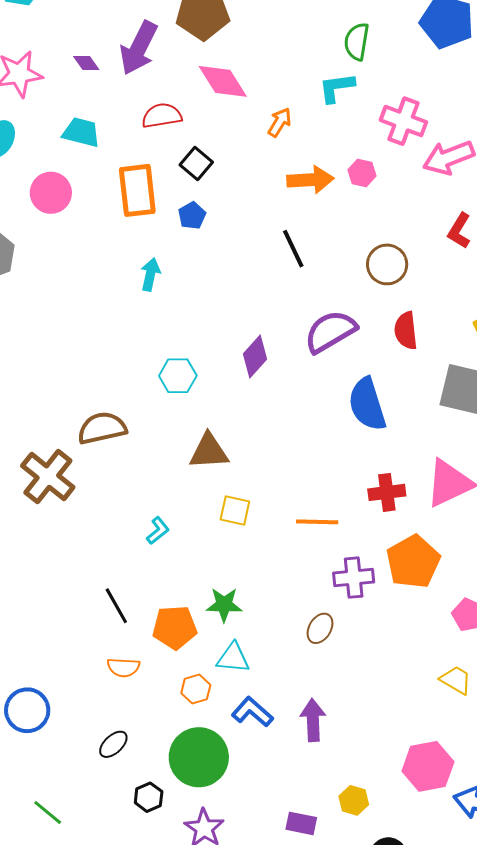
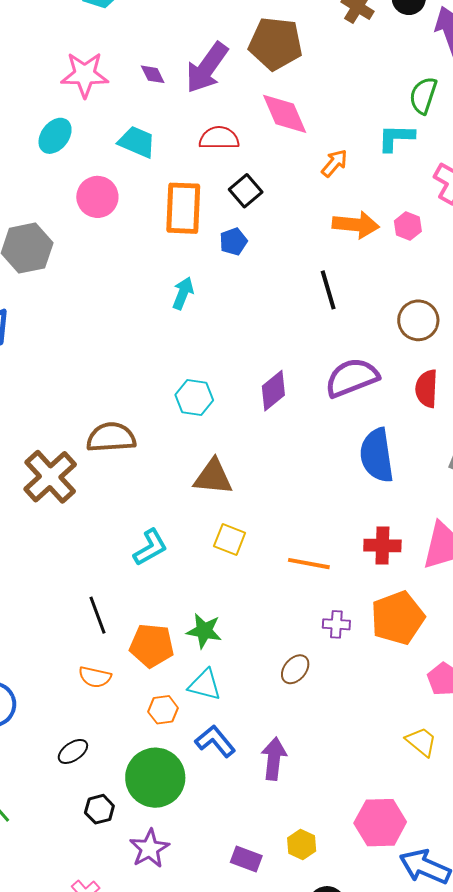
cyan L-shape: (158, 531) -> (150, 547), size x1.4
purple cross: (354, 578) -> (336, 624), size x0.7

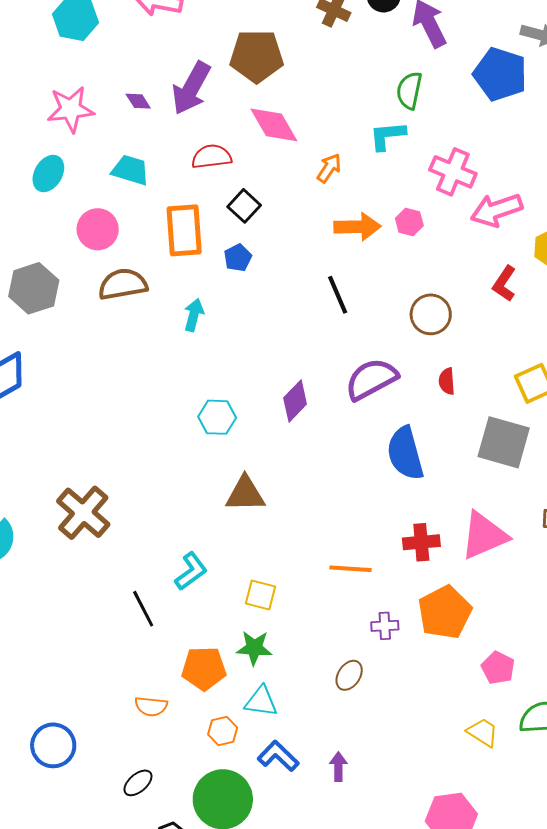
red semicircle: (427, 389) -> (447, 381), size x0.7
brown semicircle: (111, 437) -> (123, 284), moved
yellow square: (230, 539) -> (260, 595), moved
black line: (98, 615) -> (143, 609), moved
purple arrow: (274, 759) -> (338, 767), size x0.7

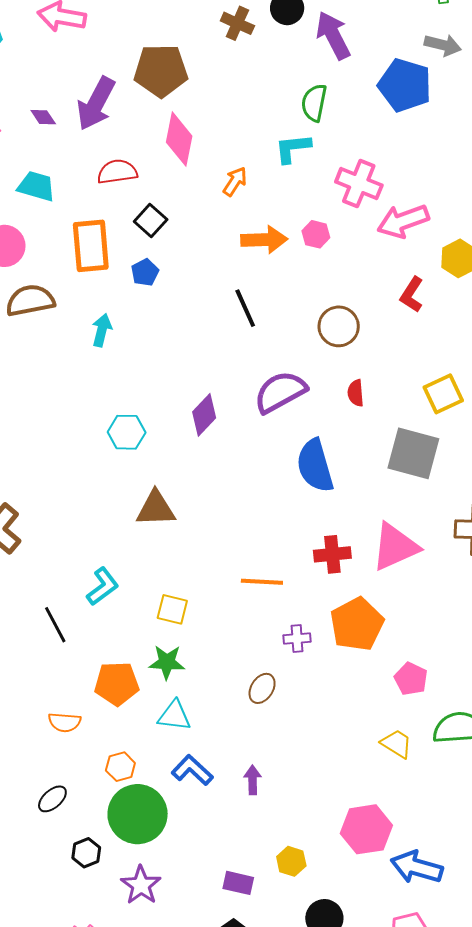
pink diamond: (274, 125) -> (179, 139), turned 42
orange hexagon: (223, 731) -> (120, 767), moved

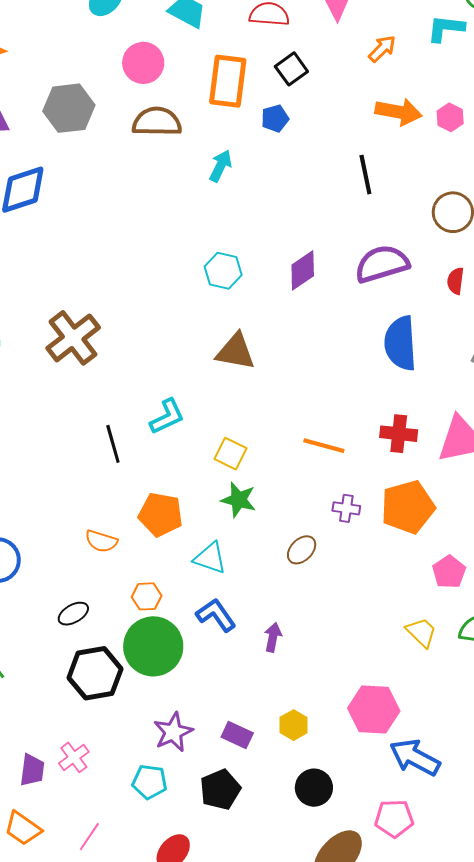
green star: (167, 662) -> (239, 500), moved
black hexagon: (86, 853) -> (95, 673), size x1.8
purple star: (141, 885) -> (173, 732), moved

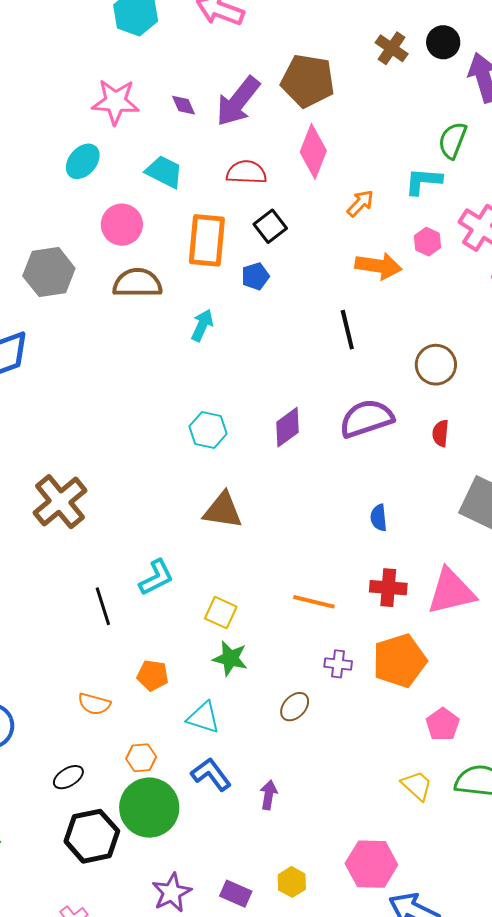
pink hexagon: (450, 117) -> (428, 242), moved
blue semicircle: (400, 343) -> (379, 518), moved, size x0.5
orange pentagon: (161, 514) -> (153, 675), size x0.7

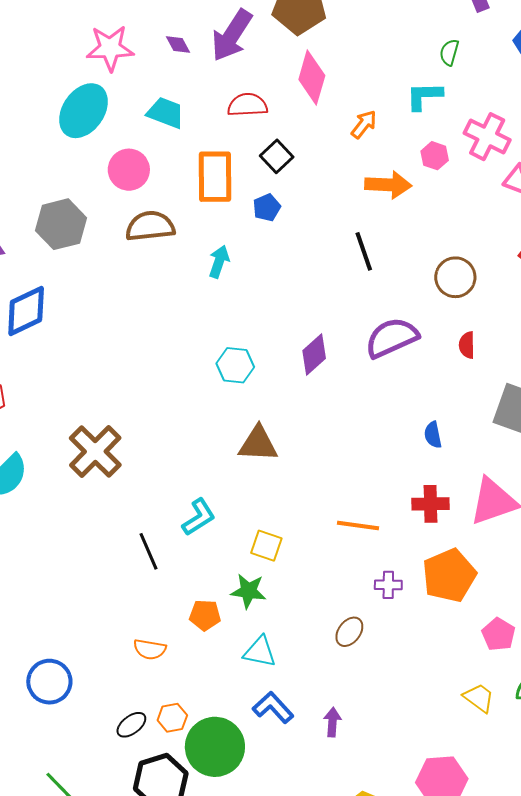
green semicircle: (453, 140) -> (449, 52), size x0.7
cyan ellipse: (83, 161) -> (83, 111), size x1.5
blue semicircle: (379, 518) -> (433, 435), moved
green star: (230, 658) -> (248, 591), moved
orange hexagon: (141, 758) -> (172, 718), moved

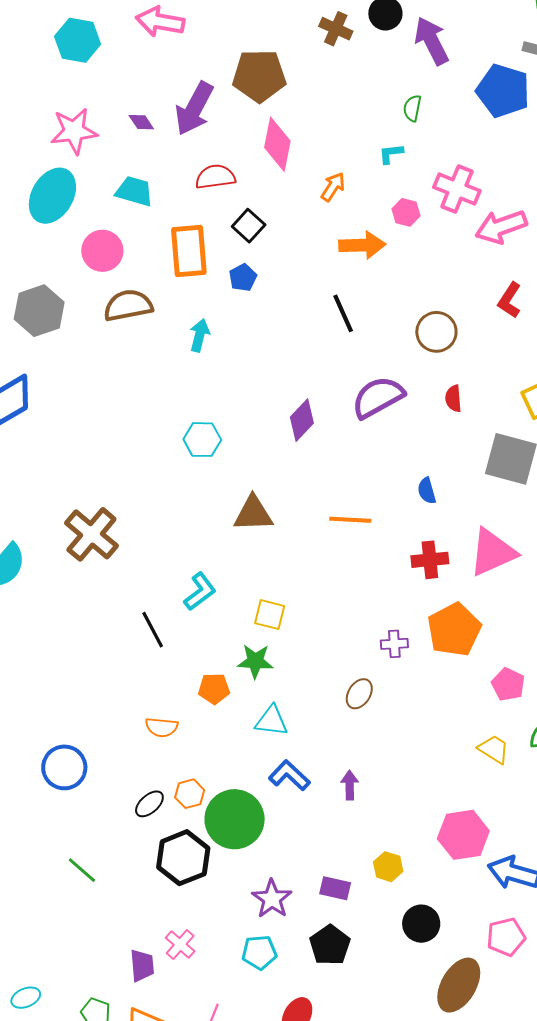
cyan L-shape: (424, 96) -> (391, 154), size x0.7
cyan hexagon: (235, 365) -> (202, 440), moved
orange line: (358, 526) -> (350, 520), moved

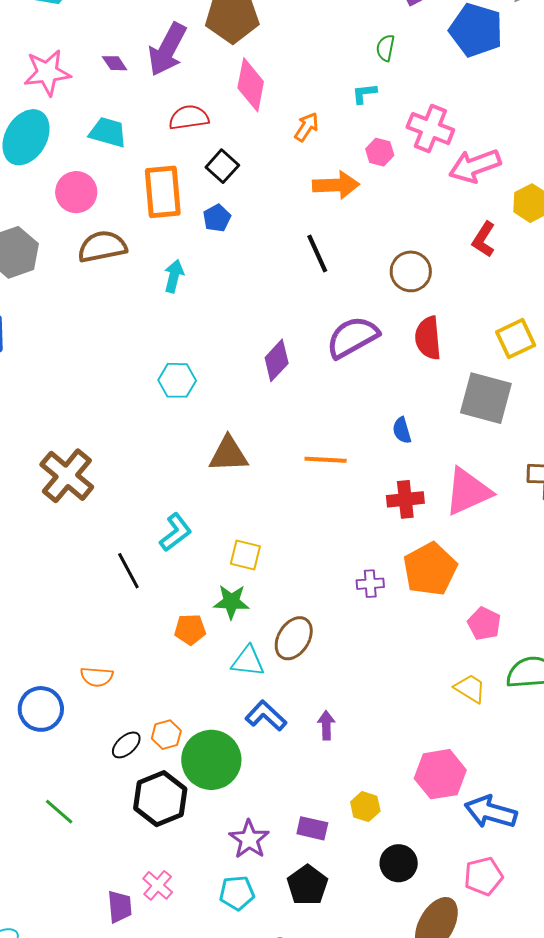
red semicircle: (453, 398) -> (428, 338), size x1.6
brown ellipse: (359, 694) -> (294, 638), moved, size x1.4
orange semicircle: (162, 727) -> (97, 677), moved

